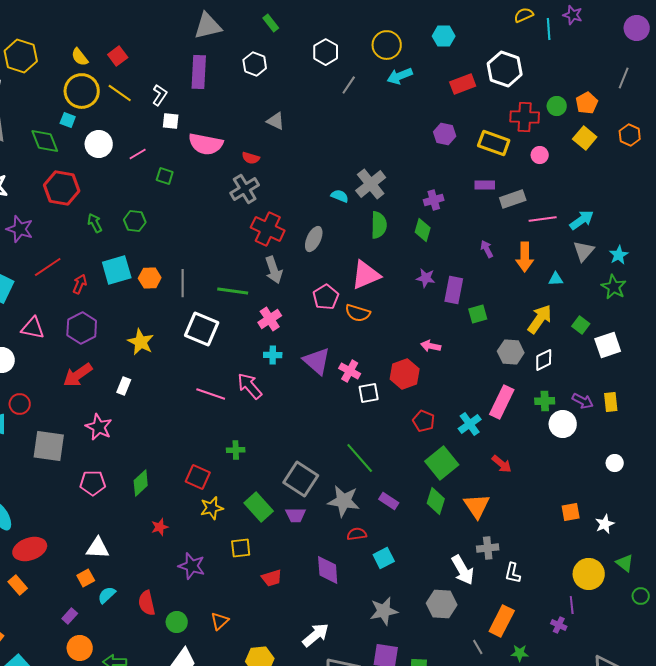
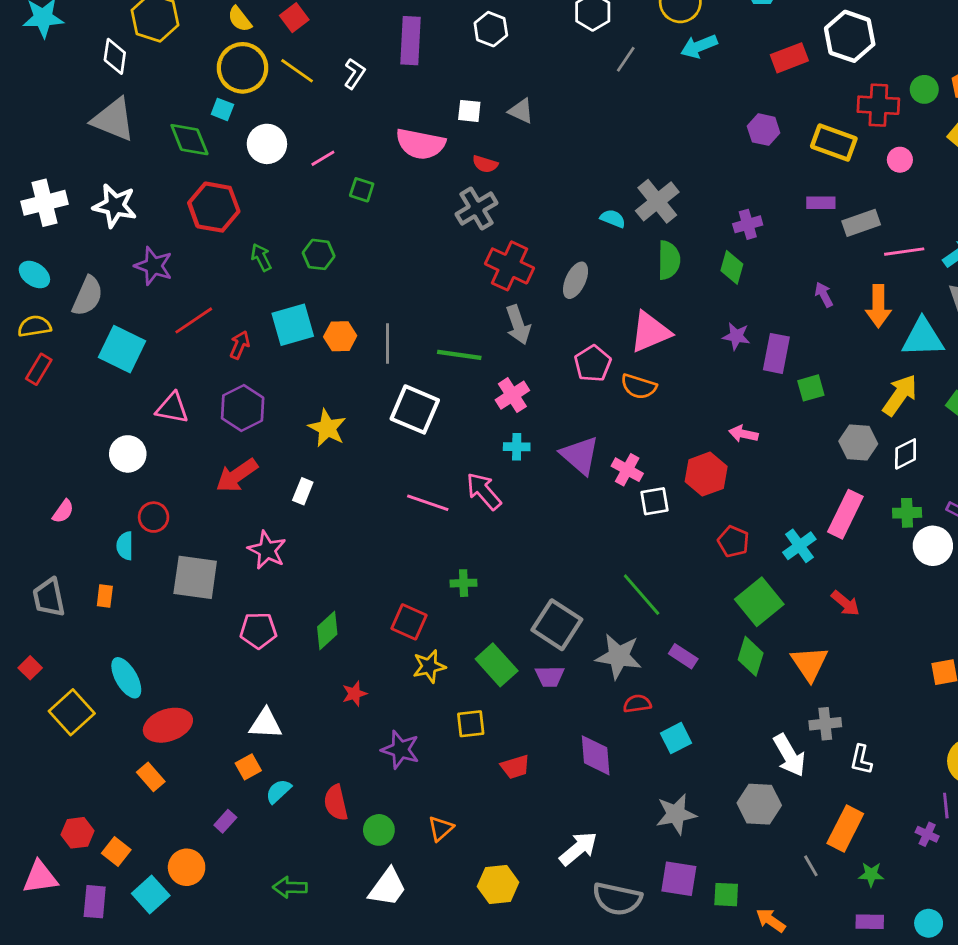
white square: (171, 121) -> (469, 111), moved
cyan triangle: (556, 279) -> (923, 338), size x2.0
orange circle: (80, 648) -> (187, 867), moved

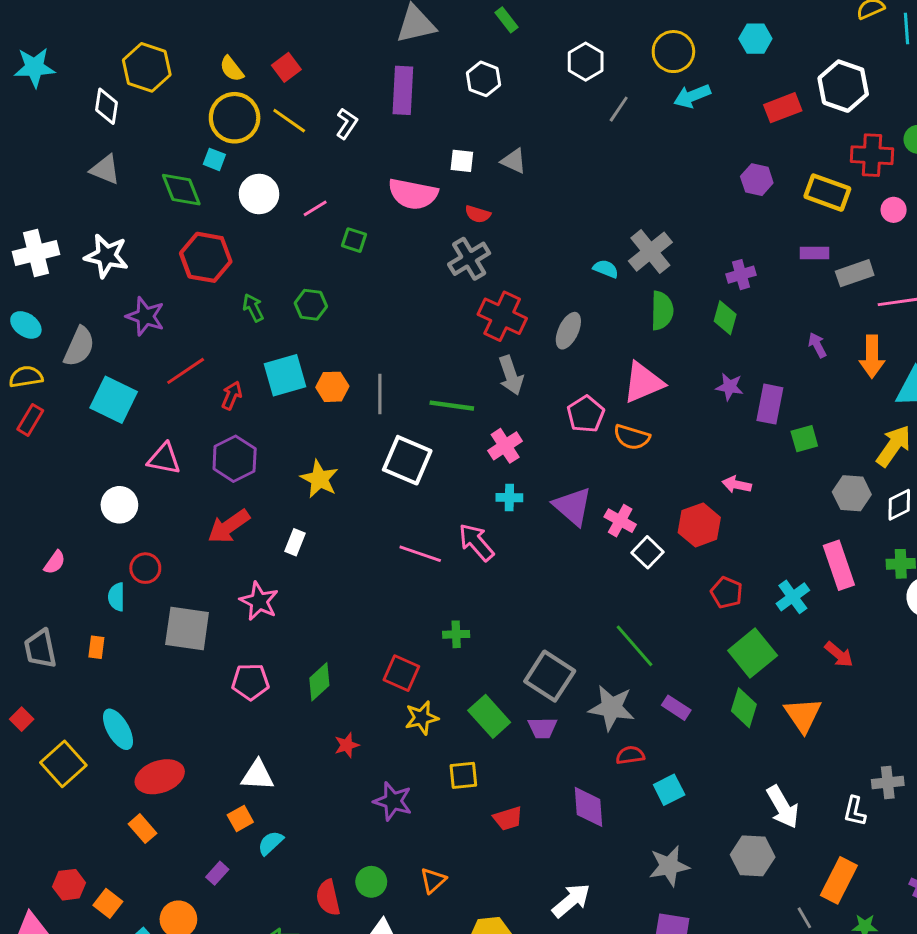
gray triangle: (113, 120) -> (105, 170), size x0.7
white square: (654, 501) -> (647, 552), turned -36
pink rectangle: (845, 514) -> (839, 565), turned -45
gray cross: (825, 724) -> (888, 783), moved
red semicircle: (336, 803) -> (328, 898), moved

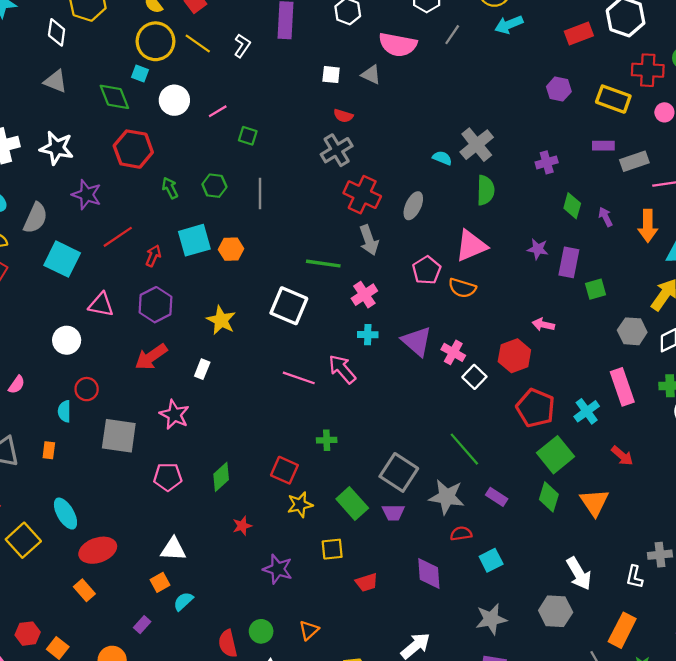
pink semicircle: (413, 194) -> (398, 45), moved
green diamond: (725, 318) -> (572, 206), moved
gray line: (380, 394) -> (260, 194), moved
red pentagon: (727, 593) -> (536, 408), size x1.6

